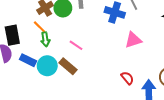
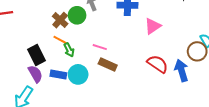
brown rectangle: (68, 66) -> (108, 65), moved
red semicircle: (127, 78) -> (158, 64), size x1.5

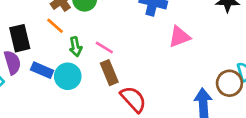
green arrow: (69, 50) -> (75, 47), moved
red semicircle: (158, 64) -> (133, 99), moved
brown rectangle: (108, 65) -> (109, 73), turned 30

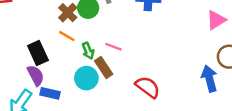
pink triangle: (179, 37) -> (216, 20), moved
blue rectangle: (42, 70) -> (50, 93), moved
brown rectangle: (109, 73) -> (104, 68), moved

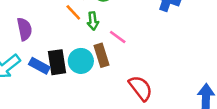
green arrow: (88, 51) -> (93, 21), moved
black rectangle: (38, 53) -> (57, 62), moved
purple semicircle: (36, 75) -> (25, 29), moved

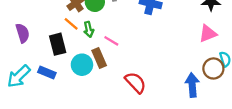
purple semicircle: (25, 29) -> (23, 33), moved
black rectangle: (57, 62) -> (58, 44), moved

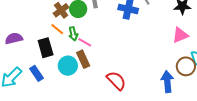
purple semicircle: (23, 33) -> (14, 38), turned -84
pink line: (111, 41) -> (85, 42), moved
blue rectangle: (47, 73) -> (36, 73), turned 35

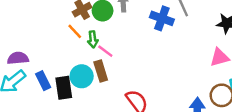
purple semicircle: (14, 38) -> (18, 58), moved
black rectangle: (46, 48) -> (64, 88), moved

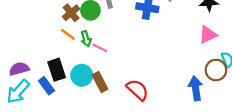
brown rectangle: (101, 71) -> (100, 82), moved
black rectangle: (64, 88) -> (57, 70), moved

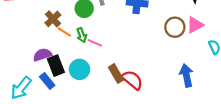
brown cross: (71, 13) -> (53, 19), moved
purple semicircle: (19, 69) -> (42, 55), moved
brown circle: (216, 70) -> (175, 27), moved
brown rectangle: (100, 82) -> (116, 74), moved

